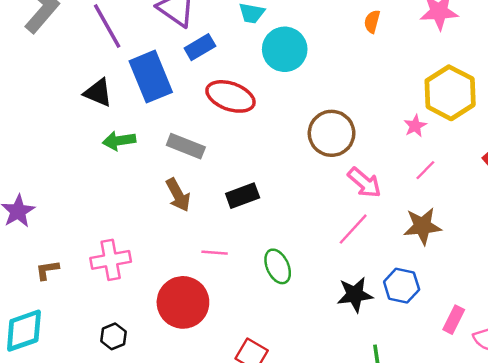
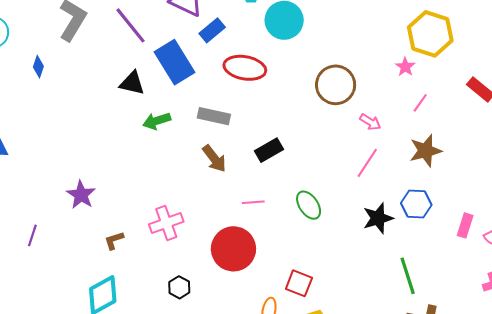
pink arrow: (364, 183) -> (370, 122), size x0.7

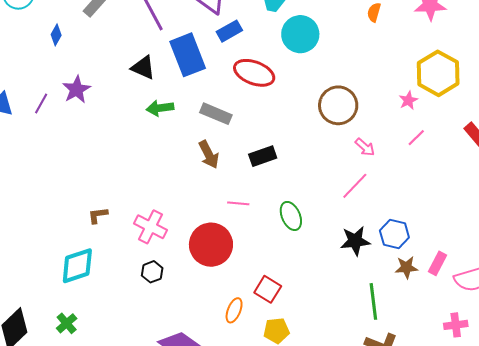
brown star: (426, 151) -> (406, 267), moved, size x0.7
purple star: (81, 195) -> (77, 90), moved
pink cross: (166, 223) -> (150, 227), moved, turned 36
purple line: (32, 235) -> (41, 104), moved

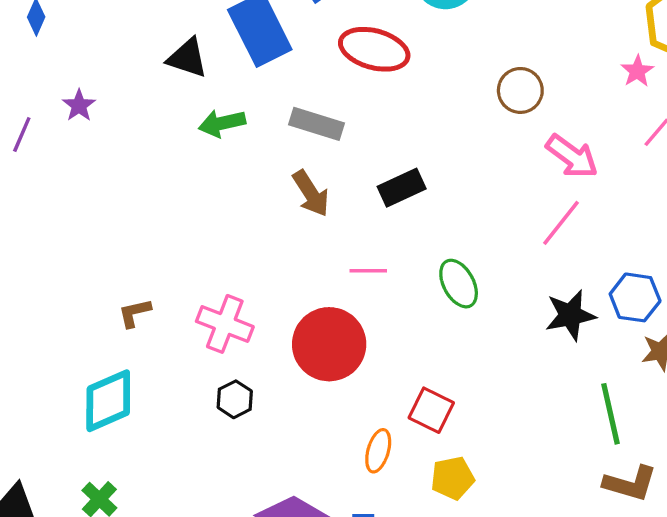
purple star: (77, 90) -> (79, 105), size x0.7
brown circle: (338, 105) -> (520, 90), size x0.7
pink arrow: (365, 147) -> (572, 156), size x1.5

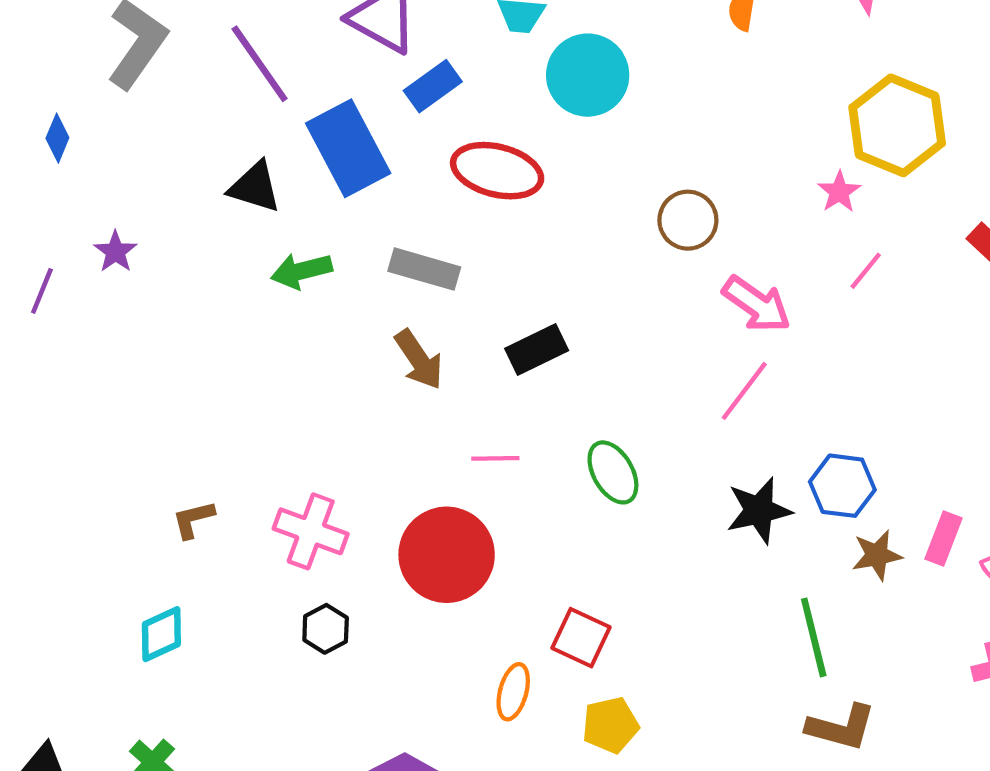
cyan diamond: (108, 401) -> (161, 634), size x0.7

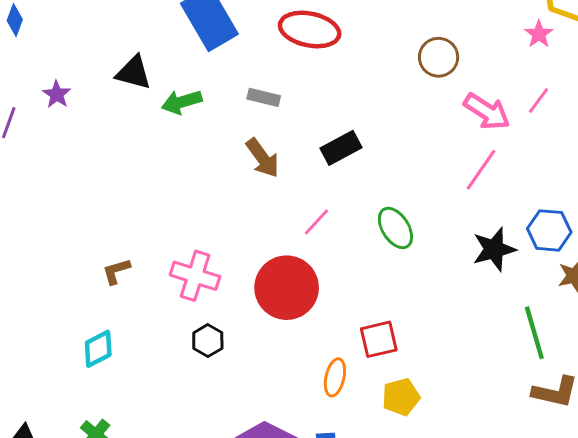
black triangle: (255, 187) -> (134, 73), moved
gray rectangle: (424, 269) -> (264, 97), size x0.7
pink line: (866, 271) -> (538, 100), moved
pink line: (495, 458) -> (317, 222), turned -44
red square: (581, 638) -> (379, 339), turned -36

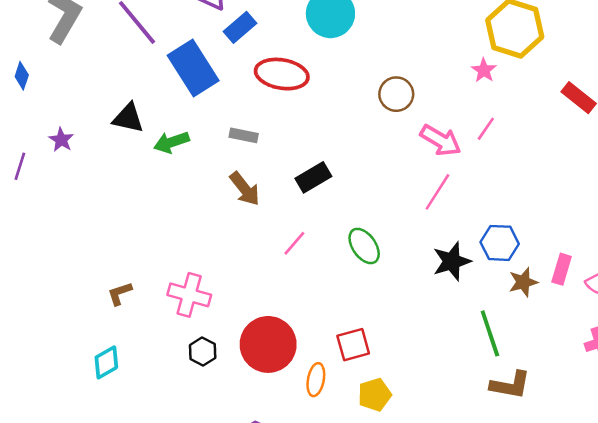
red circle: (287, 288) -> (268, 344), moved

